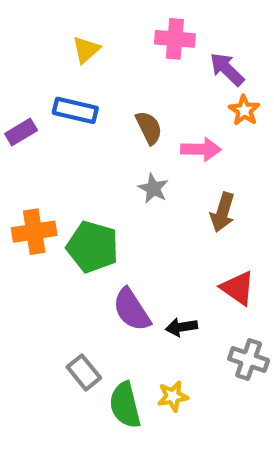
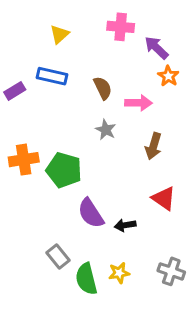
gray cross: (249, 359) -> (171, 271), moved

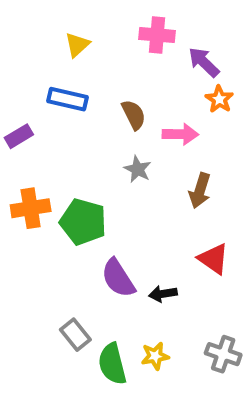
purple rectangle: (15, 91) -> (19, 136), moved

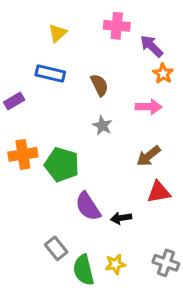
pink arrow: (180, 134) -> (149, 107), moved
brown arrow: (200, 191) -> (149, 156), moved, turned 35
red triangle: (213, 259) -> (159, 192), turned -45

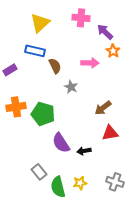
yellow triangle: (58, 33) -> (40, 23), size x1.5
brown semicircle: (99, 85) -> (55, 66), moved
pink arrow: (149, 107) -> (90, 63), moved

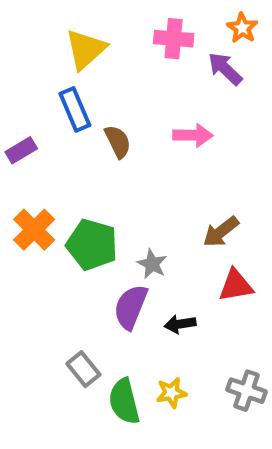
blue rectangle: (35, 51) -> (75, 109), turned 54
orange star: (113, 51) -> (242, 28), moved
gray star: (71, 87) -> (152, 264), moved
orange cross: (16, 107) -> (34, 230), turned -36
purple semicircle: (61, 143) -> (131, 307), turned 55

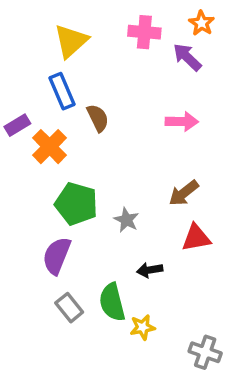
pink arrow: (193, 135) -> (182, 122), moved
orange cross: (34, 230) -> (50, 147), moved
purple semicircle: (131, 307) -> (57, 256), moved
gray cross: (247, 391) -> (205, 352), moved
green semicircle: (124, 401) -> (112, 302), moved

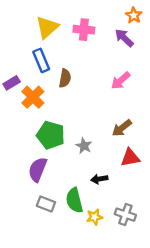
pink cross: (144, 32) -> (84, 30), moved
brown semicircle: (98, 118) -> (65, 78), turned 36
pink arrow: (182, 122) -> (121, 81), turned 138
gray rectangle: (69, 308) -> (46, 204), turned -30
gray cross: (205, 352) -> (125, 215), moved

